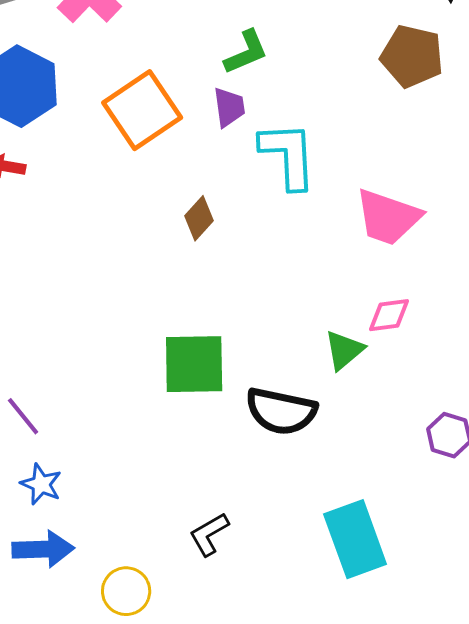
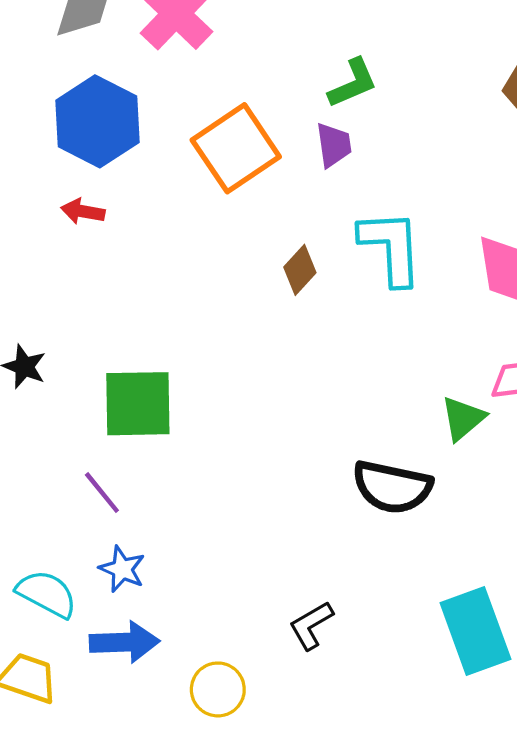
cyan L-shape: (288, 155) -> (391, 247), moved
green square: (194, 364) -> (138, 404), moved

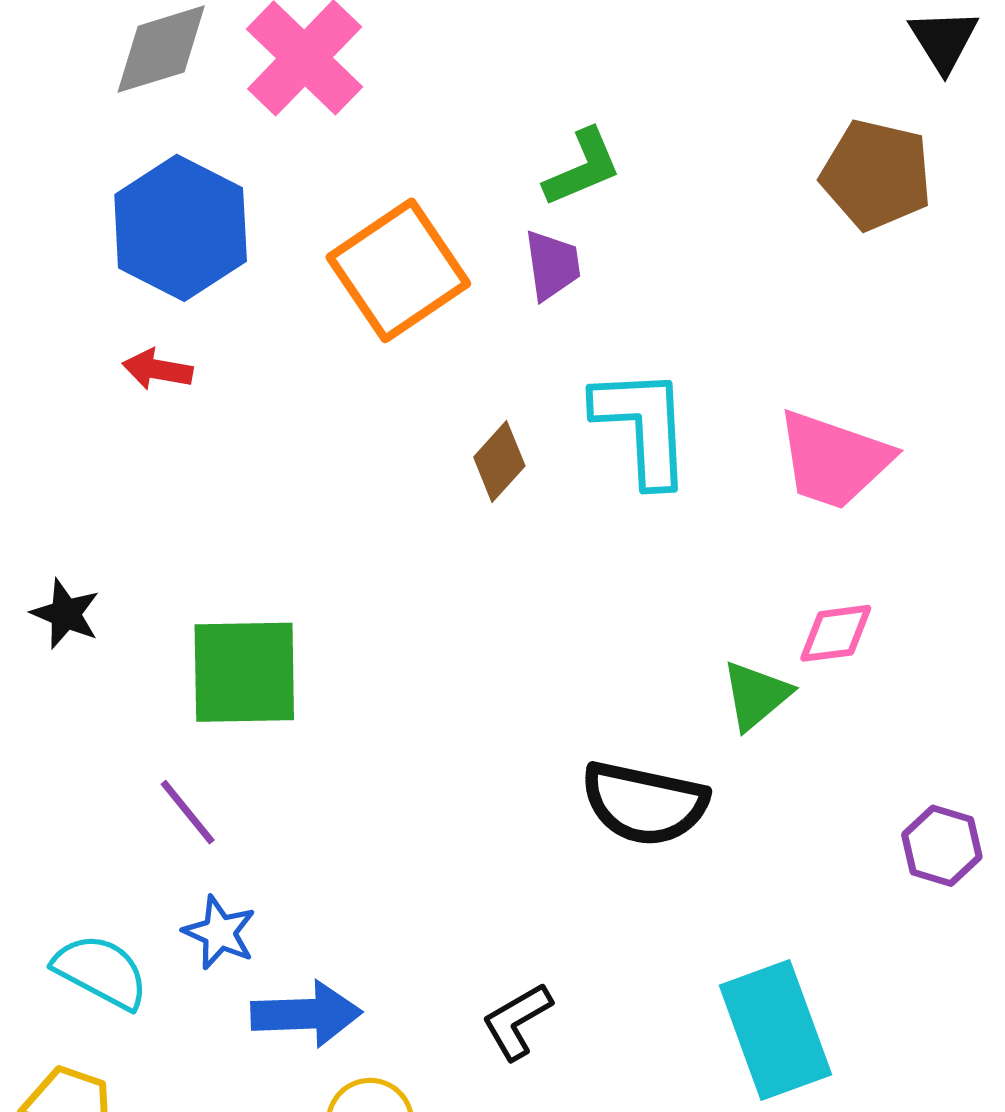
blue arrow: (124, 642) -> (306, 1014), moved

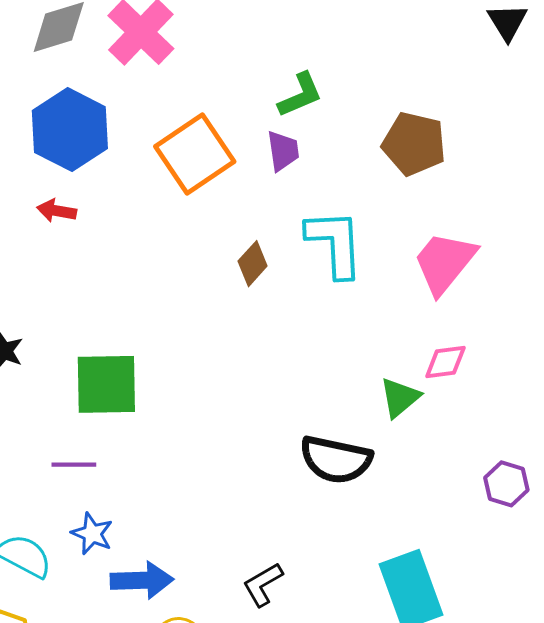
brown pentagon: (876, 175) -> (414, 144), moved
pink trapezoid: (834, 460) -> (444, 263), turned 110
purple line: (188, 812) -> (74, 465), turned -51

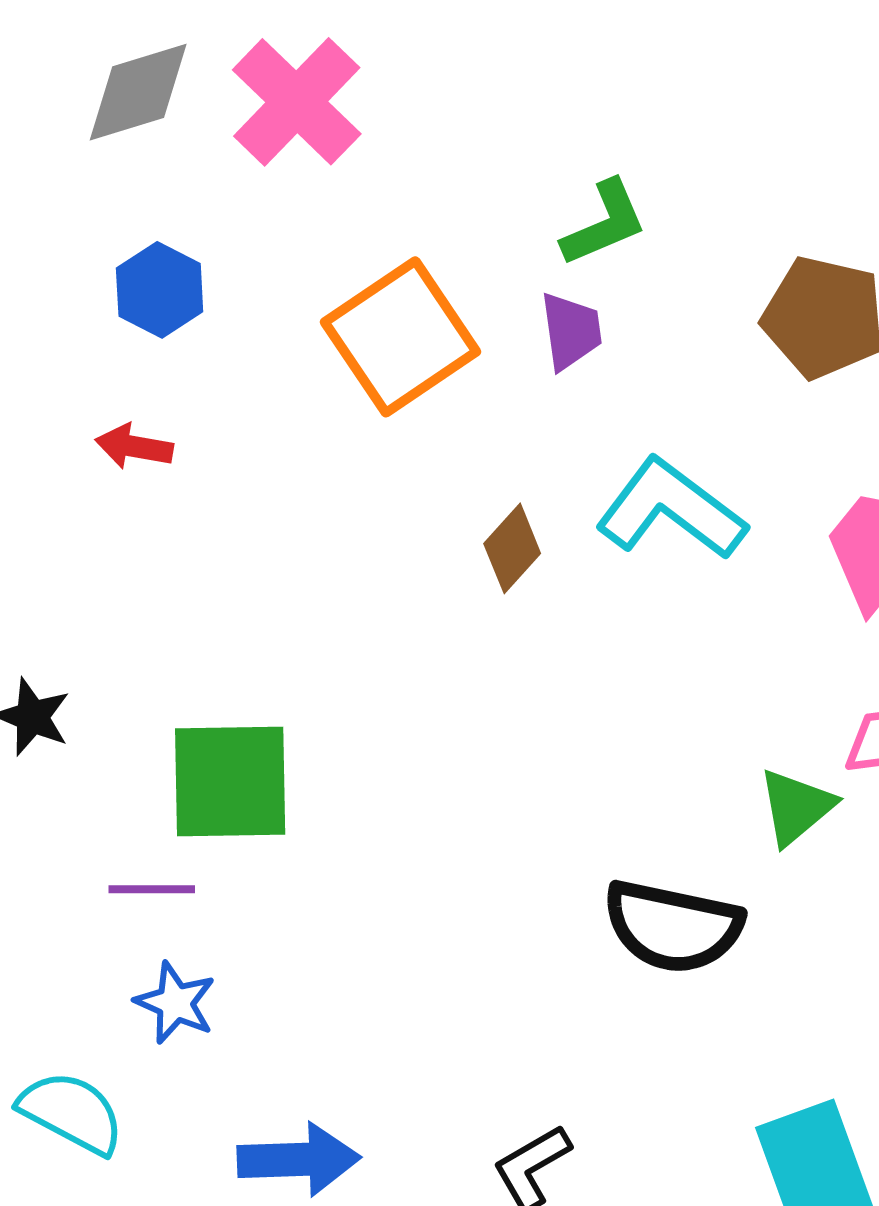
blue hexagon: (70, 130) -> (160, 290), size x0.6
cyan L-shape: (335, 243) -> (671, 509), turned -50
purple line: (74, 465) -> (152, 889), moved
blue star: (92, 534) -> (175, 1003), moved

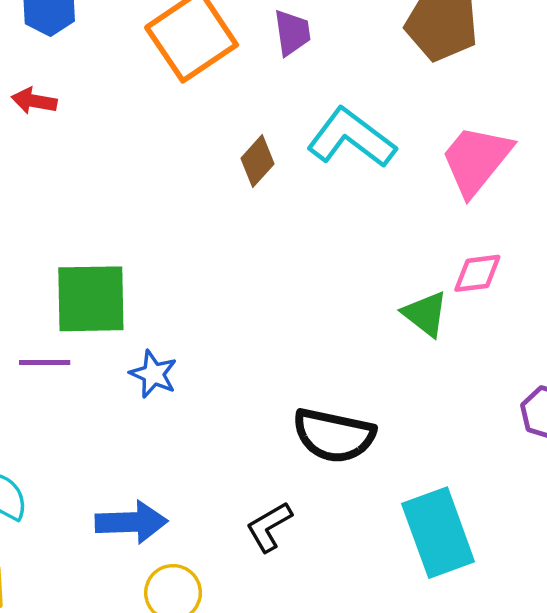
green triangle: (796, 807) -> (425, 314), turned -42
black semicircle: (673, 926) -> (334, 435), moved
blue star: (175, 1003) -> (153, 374), moved

